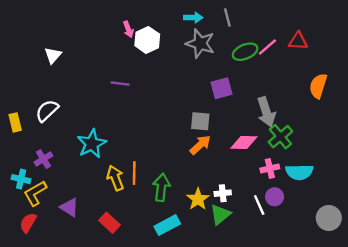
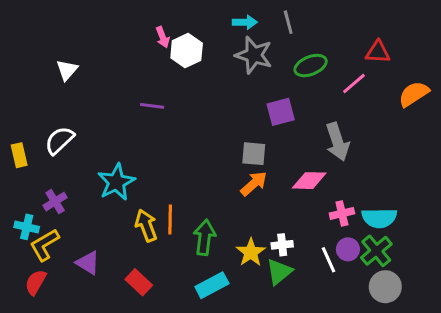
pink line: (267, 47) -> (354, 83), moved
orange semicircle: (318, 86) -> (414, 94), moved, turned 40
green cross: (280, 137) -> (376, 251), moved
gray circle: (329, 218) -> (385, 287), moved

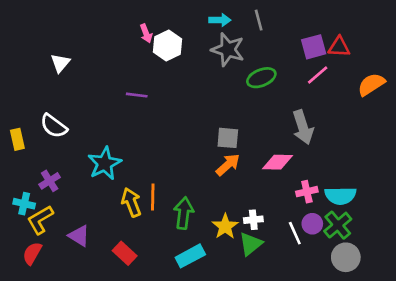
green ellipse: (311, 66) -> (261, 78), moved
purple square: (281, 112) -> (314, 47), moved
white semicircle: (60, 140) -> (54, 126), turned -100

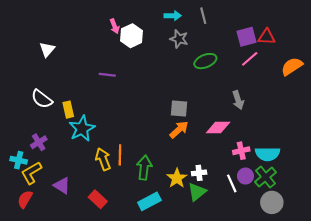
gray star: (228, 50) -> (179, 39), size x0.7
gray arrow: (303, 127) -> (238, 100), size x0.7
yellow rectangle: (17, 139) -> (68, 110), moved

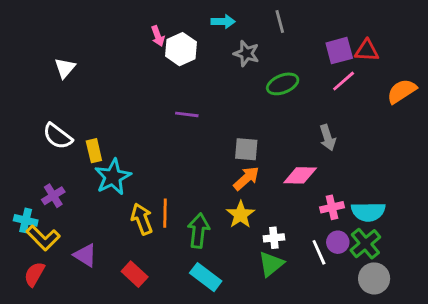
cyan arrow: (173, 16) -> (223, 22), moved
purple line: (107, 75) -> (187, 114), moved
yellow L-shape: (31, 173) -> (43, 238), turned -105
yellow star: (177, 178) -> (241, 215), moved
cyan rectangle: (149, 201) -> (206, 277), turned 65

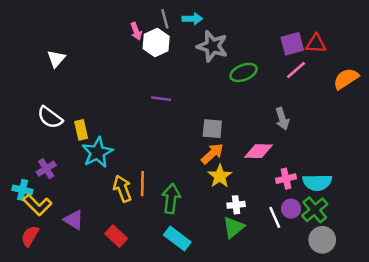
gray line: (280, 22) -> (165, 19), moved
gray star: (246, 53) -> (212, 46), size x1.4
yellow star: (241, 215) -> (220, 176), moved

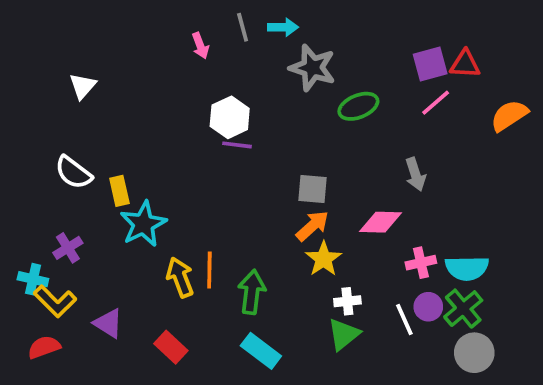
white hexagon: (156, 42) -> (230, 117), moved
red semicircle: (30, 236) -> (44, 347), turned 40

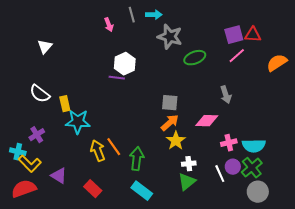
purple line: (237, 145) -> (117, 78), moved
cyan star: (143, 224) -> (78, 122), turned 30
orange line: (209, 270) -> (114, 147), turned -36
red semicircle: (44, 347) -> (24, 189), size x1.4

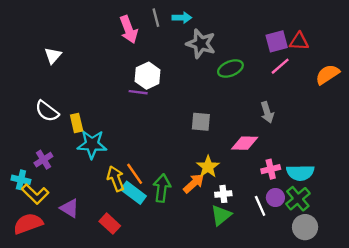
pink arrow: (109, 25) -> (129, 29), size x1.6
orange arrow: (170, 123) -> (194, 183), moved
cyan rectangle: (142, 191) -> (133, 193), moved

